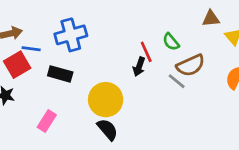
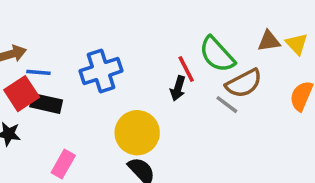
brown triangle: (211, 18) -> (269, 41), moved
blue cross: (71, 35) -> (101, 71), moved
green semicircle: (171, 42) -> (217, 54), size x1.6
black rectangle: (60, 74) -> (46, 103), moved

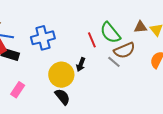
black arrow: (178, 88) -> (81, 64), moved

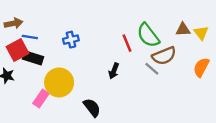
blue cross: (43, 38) -> (71, 40), size x0.6
yellow circle: (61, 75) -> (59, 82), moved

